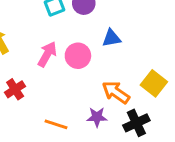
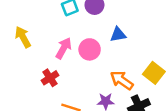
red cross: (15, 89) -> (50, 78), moved

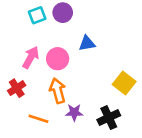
orange arrow: (122, 80) -> (58, 91), moved, turned 40

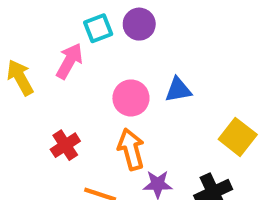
blue triangle: (87, 43) -> (178, 90), moved
pink arrow: (31, 57) -> (69, 61), moved

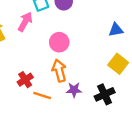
blue triangle: (178, 90) -> (116, 30), moved
red cross: (65, 145) -> (25, 80), moved

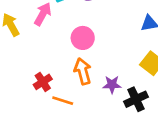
purple star: (74, 90) -> (112, 85), moved

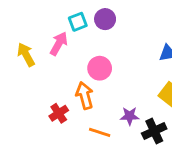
orange arrow: (83, 71) -> (85, 96), moved
orange line: (63, 101) -> (100, 132), moved

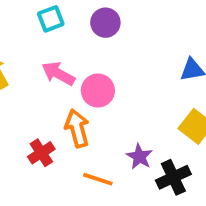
cyan square: (78, 22) -> (51, 19), moved
pink arrow: (59, 44) -> (58, 74), moved, turned -90
purple star: (130, 116) -> (139, 157), turned 30

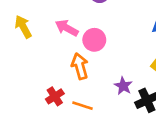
red cross: (41, 153) -> (55, 96), moved
orange line: (98, 179) -> (82, 106), moved

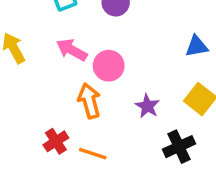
purple star: (123, 86) -> (147, 106), moved

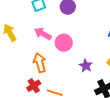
orange arrow: (89, 101) -> (40, 63), moved

